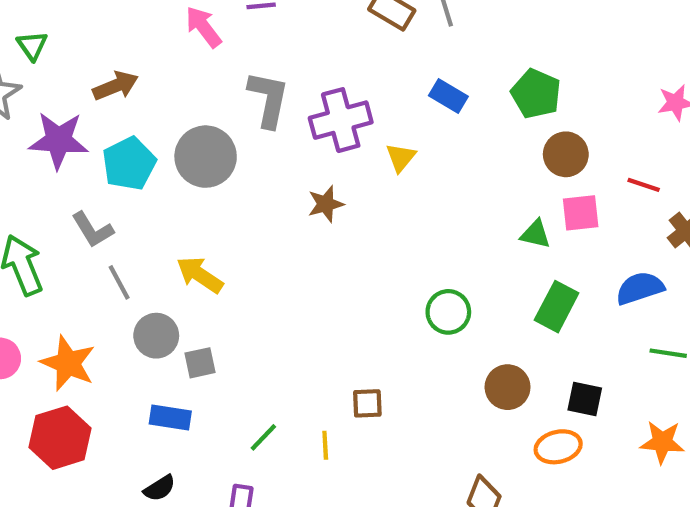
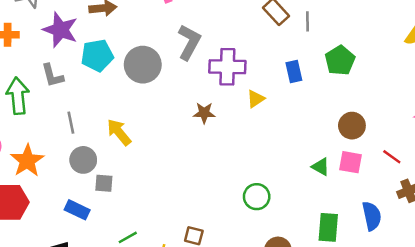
green pentagon: (536, 94) -> (340, 60), moved
blue rectangle: (448, 96) -> (294, 71), turned 30
gray L-shape: (93, 230) -> (52, 76), moved
blue semicircle: (640, 288) -> (372, 216), turned 80
green rectangle: (557, 307) -> (328, 227), moved, turned -40

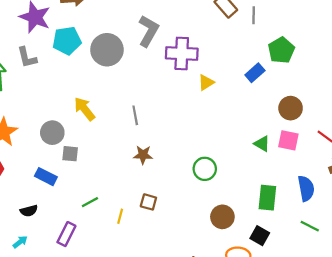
blue rectangle: (294, 71) -> (255, 73), moved, turned 60
brown star: (204, 113) -> (143, 155), moved
gray line: (71, 123) -> (135, 115), moved

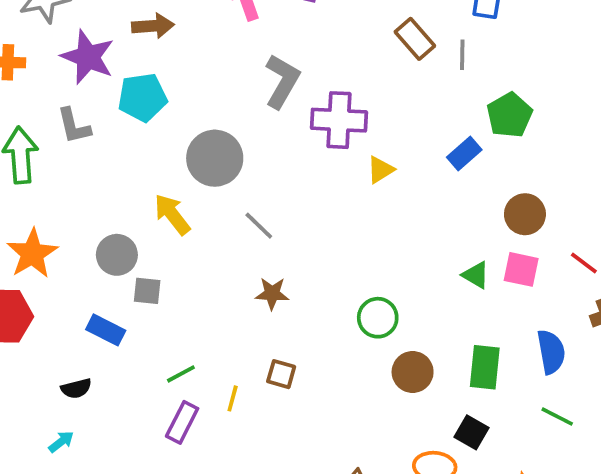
gray circle: (107, 50) -> (215, 158), moved
gray line: (135, 115) -> (259, 226), turned -36
brown circle: (222, 217) -> (413, 372), moved
purple rectangle: (66, 234) -> (182, 422), moved

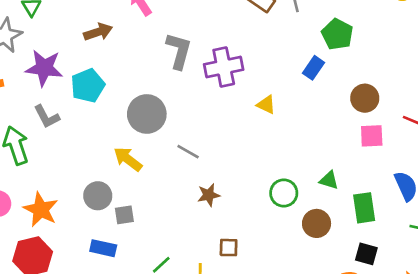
brown arrow: (153, 26) -> (98, 32), moved
yellow triangle: (380, 170) -> (266, 105), moved, turned -48
green triangle: (476, 275) -> (329, 180), moved

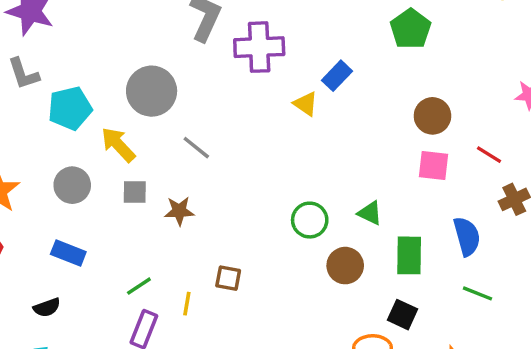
blue rectangle: (314, 68) -> (337, 76), moved
cyan pentagon: (88, 86) -> (70, 108), moved
brown star: (209, 195) -> (179, 211), moved
gray square: (124, 215) -> (135, 192), moved

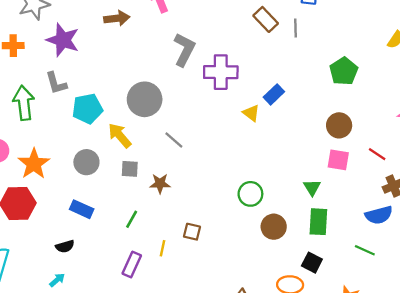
green pentagon: (411, 29) -> (344, 71), moved
green triangle: (370, 213) -> (312, 187), moved, turned 30
blue semicircle: (467, 236) -> (379, 215), moved, turned 88
green line: (139, 286) -> (132, 219), moved, turned -30

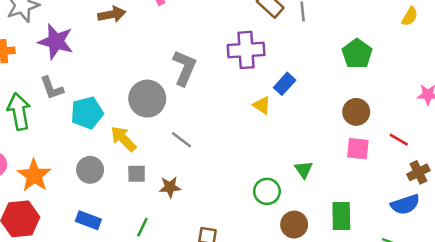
gray L-shape: (184, 50) -> (184, 68), moved
purple cross: (221, 72) -> (246, 50), moved
green triangle: (312, 187) -> (304, 170), moved

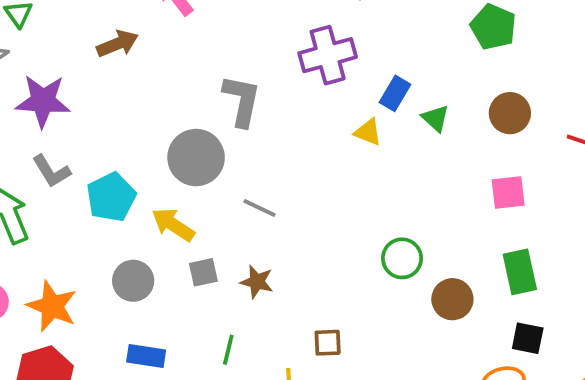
pink square: (358, 149) -> (508, 193), moved
green triangle: (304, 170) -> (435, 118), moved
brown star: (170, 187) -> (257, 282), turned 30

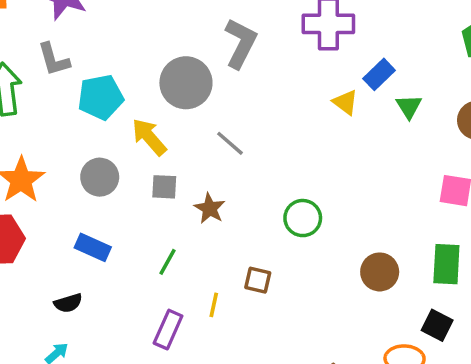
green circle: (402, 258) -> (303, 218), moved

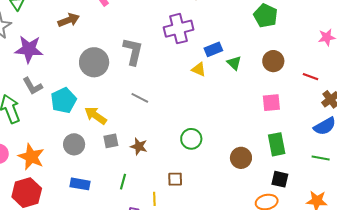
blue rectangle: (379, 74) -> (213, 49), turned 36
gray circle: (186, 83) -> (94, 62), moved
gray line: (230, 143) -> (140, 98), moved

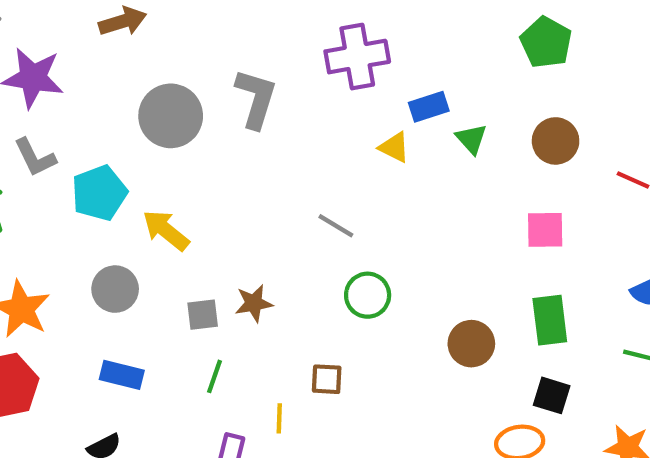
gray line: (140, 98) -> (336, 226), moved
gray square: (111, 141) -> (203, 315), moved
brown star: (139, 146) -> (254, 303), turned -30

